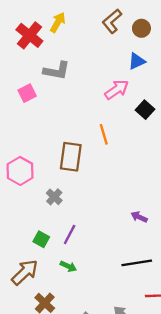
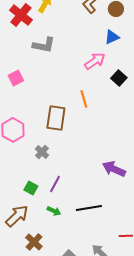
pink square: (27, 93) -> (16, 78), moved
purple arrow: (139, 217) -> (114, 169), size x1.6
black line: (137, 263) -> (89, 208), moved

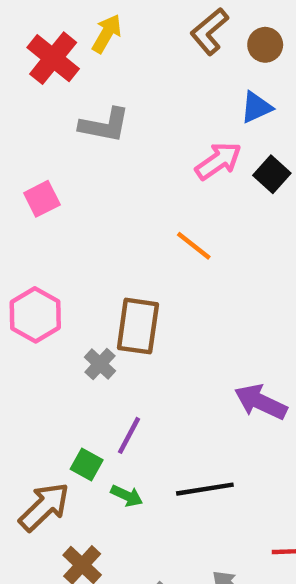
black square: (119, 78) -> (272, 174), moved
orange line: (84, 99) -> (194, 246), turned -36
brown rectangle: (56, 118) -> (138, 326), moved
green square: (31, 188) -> (87, 464), moved

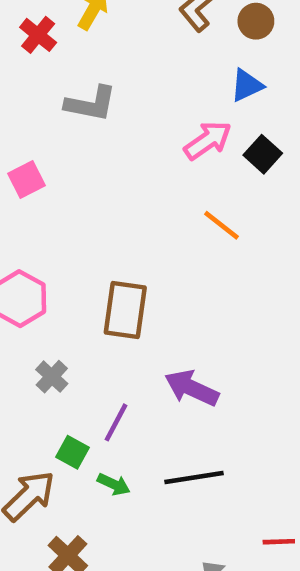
red cross: (53, 58) -> (38, 35), size x0.7
orange line: (194, 246) -> (221, 225), moved
gray cross: (100, 364) -> (52, 377), moved
purple arrow: (261, 402) -> (192, 388), moved

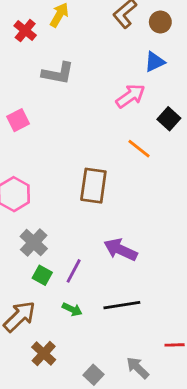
black square: (263, 154) -> (169, 119), moved
brown rectangle: (125, 310) -> (93, 186), moved
gray cross: (52, 377) -> (34, 243), size x1.4
green square: (72, 452) -> (42, 275), moved

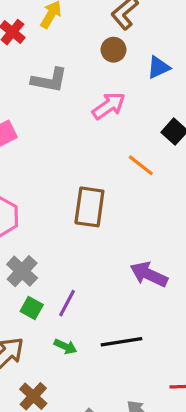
brown circle: (160, 22) -> (114, 50), moved
pink arrow: (130, 96) -> (109, 106), moved
purple arrow: (121, 250) -> (149, 274), moved

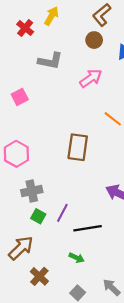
gray cross: (22, 271) -> (32, 191), turned 35
black line: (122, 342) -> (88, 228), moved
green arrow: (65, 347) -> (77, 258), moved

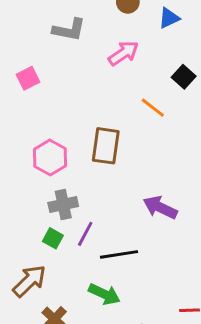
pink hexagon: (16, 154) -> (50, 158), moved
gray cross: (32, 191) -> (63, 205), moved
green arrow: (77, 258) -> (104, 294), size x1.5

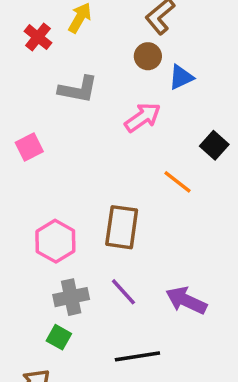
blue triangle: (169, 18) -> (181, 77), moved
purple line: (85, 234) -> (123, 292), moved, turned -70

